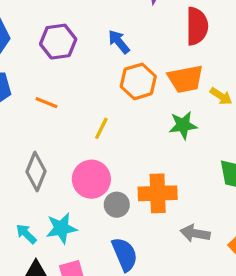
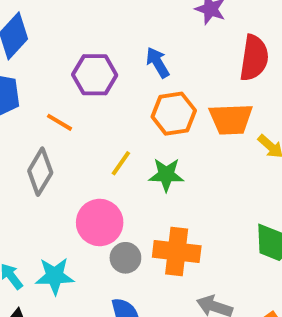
purple hexagon: (58, 42) -> (95, 75), moved
green star: (183, 125) -> (166, 175), moved
gray diamond: (36, 171) -> (40, 172), moved

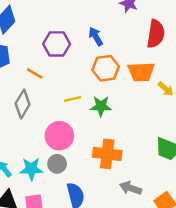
yellow line: (121, 163) -> (73, 99), turned 42
gray circle: (125, 258) -> (57, 164), moved

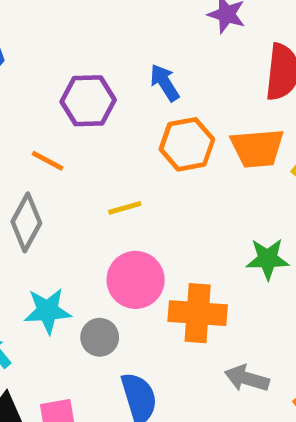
green star: (101, 106) -> (268, 259), moved
pink circle: (59, 136) -> (136, 280), moved
cyan star: (31, 169) -> (48, 311), moved

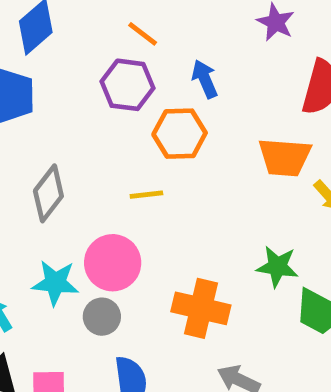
orange hexagon: (187, 144) -> (180, 134), moved
orange line: (47, 161) -> (143, 34), moved
pink circle: (136, 280) -> (113, 263), moved

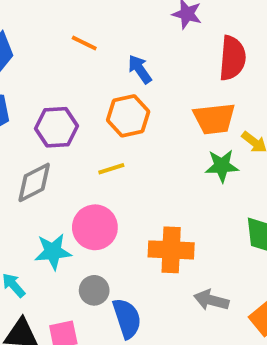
purple hexagon: (127, 85) -> (56, 127), moved
gray diamond: (48, 193) -> (34, 182), turned 36
green star: (277, 267) -> (222, 166), moved
gray circle: (102, 317) -> (94, 290), moved

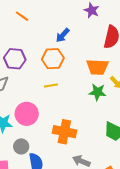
orange line: (84, 43) -> (22, 16), moved
blue arrow: (140, 69) -> (63, 35), turned -112
yellow line: (111, 169) -> (51, 86), moved

